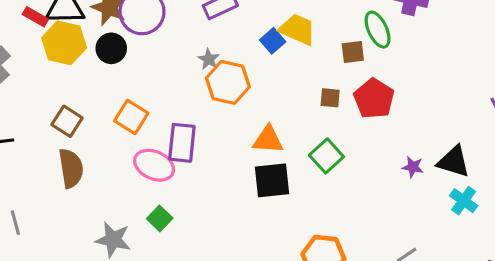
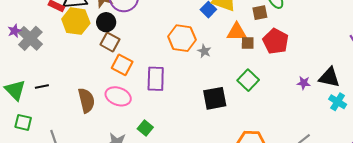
gray star: (209, 59) -> (204, 51), moved
brown square: (67, 121) -> (110, 42), moved
orange triangle: (268, 140) -> (237, 32), moved
pink ellipse: (154, 165) -> (118, 96), moved

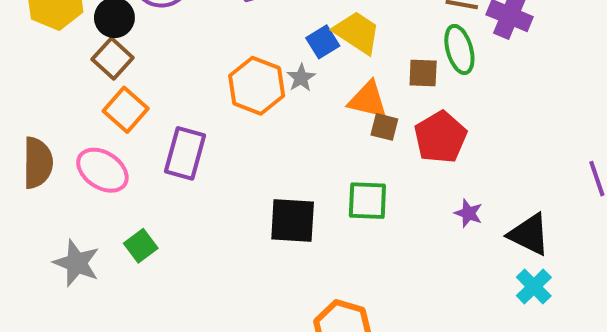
gray star: (204, 51) -> (301, 78), moved
green square: (248, 80) -> (367, 201), turned 35
purple star: (304, 83) -> (468, 213), moved

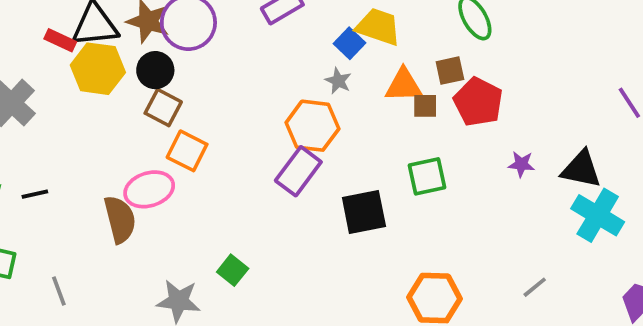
brown square: (423, 73) -> (450, 71), moved
orange hexagon: (257, 86) -> (312, 126), moved
purple rectangle: (185, 153) -> (298, 171), moved, turned 36
pink ellipse: (102, 170) -> (149, 189), moved, turned -36
cyan cross: (534, 287) -> (598, 215), size x1.5

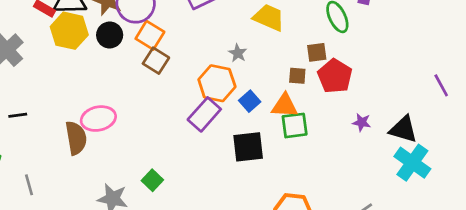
blue square: (349, 43) -> (250, 101), moved
orange triangle: (404, 85) -> (285, 106), moved
brown square: (163, 108) -> (156, 61), moved
orange square: (187, 151) -> (150, 35), moved

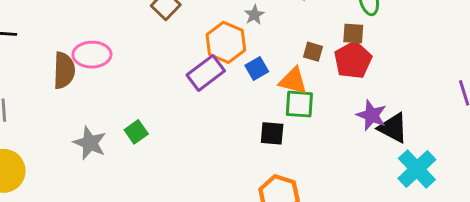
brown square: (317, 52) -> (353, 34), moved
purple star: (362, 122) -> (371, 115), size x1.5
black triangle: (403, 129) -> (393, 128), moved
black square: (248, 147) -> (272, 133), moved, size x0.7

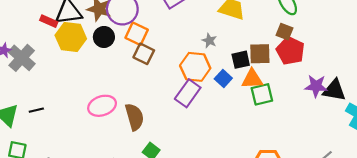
brown square: (353, 34) -> (284, 32), turned 35
brown square: (313, 52) -> (260, 54), size x1.5
brown semicircle: (64, 70) -> (134, 117), moved
black square: (272, 133) -> (241, 60), moved

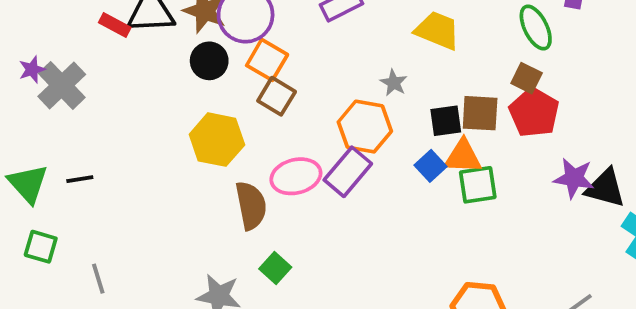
yellow hexagon: (71, 37) -> (217, 140), moved
blue square: (223, 79) -> (431, 166), moved
pink ellipse: (102, 106) -> (296, 176), moved

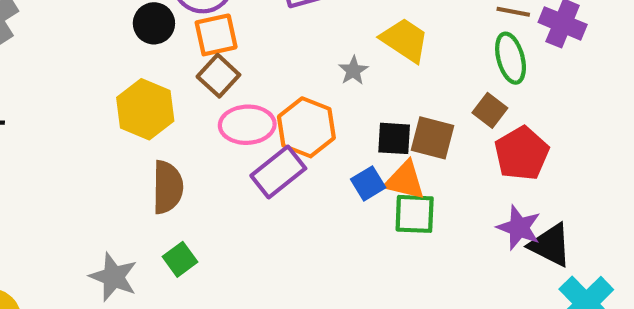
orange square: (267, 60) -> (216, 35), turned 36
gray star: (394, 83) -> (353, 71), moved
red pentagon: (534, 113) -> (522, 153), moved
pink ellipse: (296, 176) -> (247, 125), moved

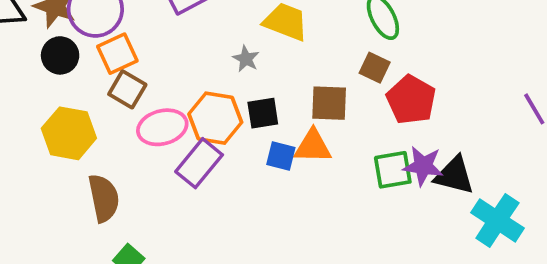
black square: (394, 138) -> (263, 113), moved
blue square: (368, 183) -> (281, 156), turned -32
green square: (415, 214) -> (393, 170), moved

